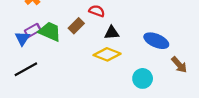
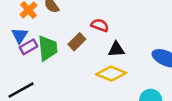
green trapezoid: (50, 32) -> (48, 48), turned 60
blue triangle: (22, 38) -> (20, 35), moved

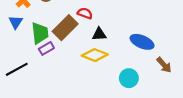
brown rectangle: (77, 42) -> (65, 28), size x1.6
purple rectangle: (29, 47) -> (46, 48), moved

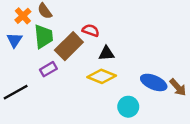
green trapezoid: (40, 33) -> (43, 36), moved
blue ellipse: (142, 42) -> (154, 82), moved
cyan circle: (129, 78) -> (128, 107), moved

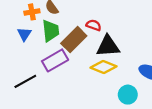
orange cross: (23, 16) -> (32, 12), turned 32
black triangle: (106, 53) -> (108, 46), size x1.6
purple rectangle: (48, 69) -> (55, 60), size x1.6

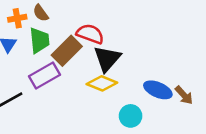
red semicircle: (94, 25) -> (90, 34), size x1.5
black triangle: (108, 46) -> (107, 59), turned -45

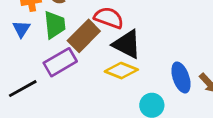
black triangle: (107, 59) -> (127, 44), turned -44
blue ellipse: (158, 90) -> (181, 77), turned 48

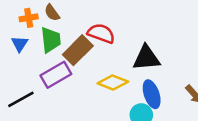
black triangle: (127, 44) -> (146, 58), moved, turned -32
blue ellipse: (181, 77) -> (152, 94), moved

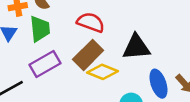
brown rectangle: (78, 50) -> (88, 55), moved
blue ellipse: (152, 94) -> (158, 84), moved

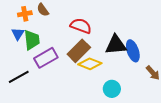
green trapezoid: (40, 29) -> (32, 40), moved
blue ellipse: (158, 84) -> (133, 51), moved

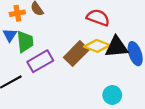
red semicircle: (81, 26) -> (98, 18), moved
yellow diamond: (90, 64) -> (97, 46), moved

